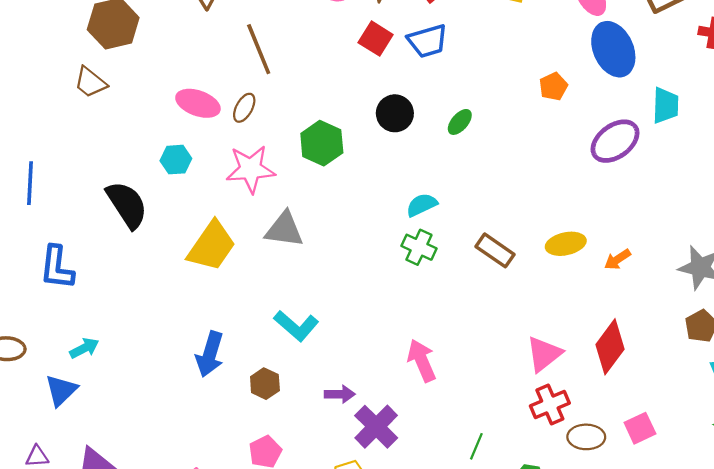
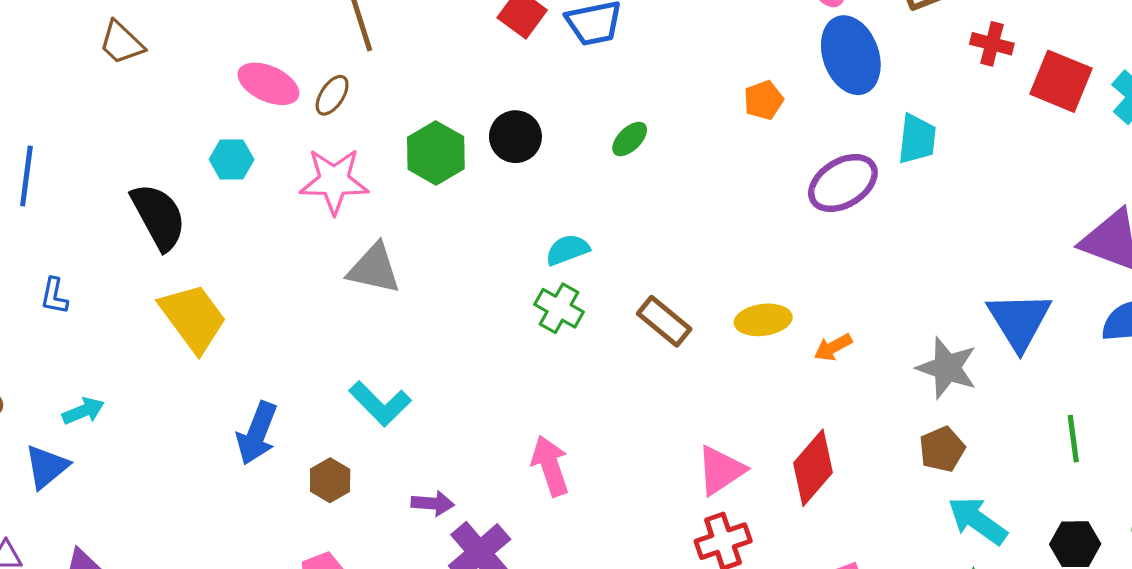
black circle: (395, 113) -> (515, 137), moved
yellow trapezoid: (212, 246) -> (193, 318), moved, turned -76
blue L-shape: (57, 268) -> (54, 296), size x0.6

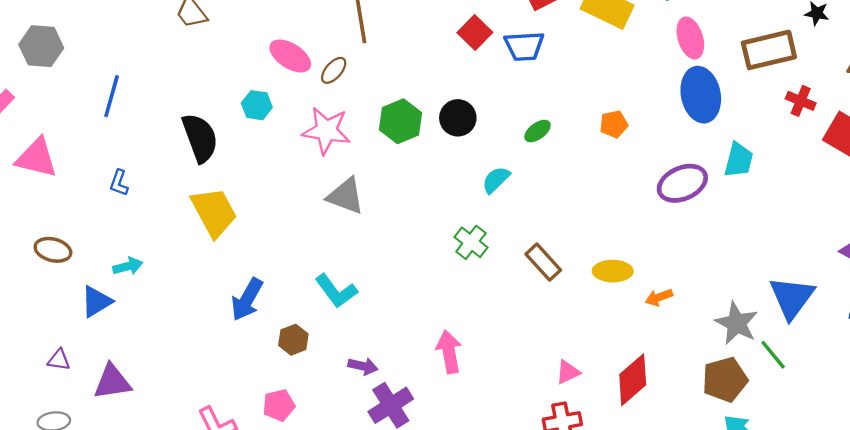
orange pentagon: (764, 100) -> (614, 124), moved
cyan semicircle: (568, 250) -> (496, 180), moved, turned -32
green line: (1073, 439) -> (773, 355), moved, turned -40
brown pentagon: (942, 449) -> (725, 380), size x1.4
pink triangle: (721, 470) -> (568, 372), size x0.7

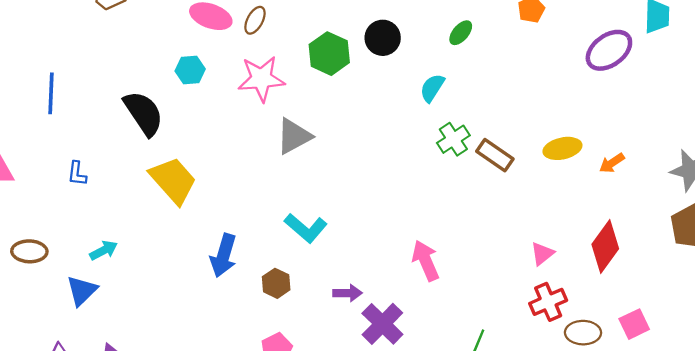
gray triangle: (346, 196) -> (294, 136), turned -36
green cross: (471, 242) -> (453, 139), moved, turned 32

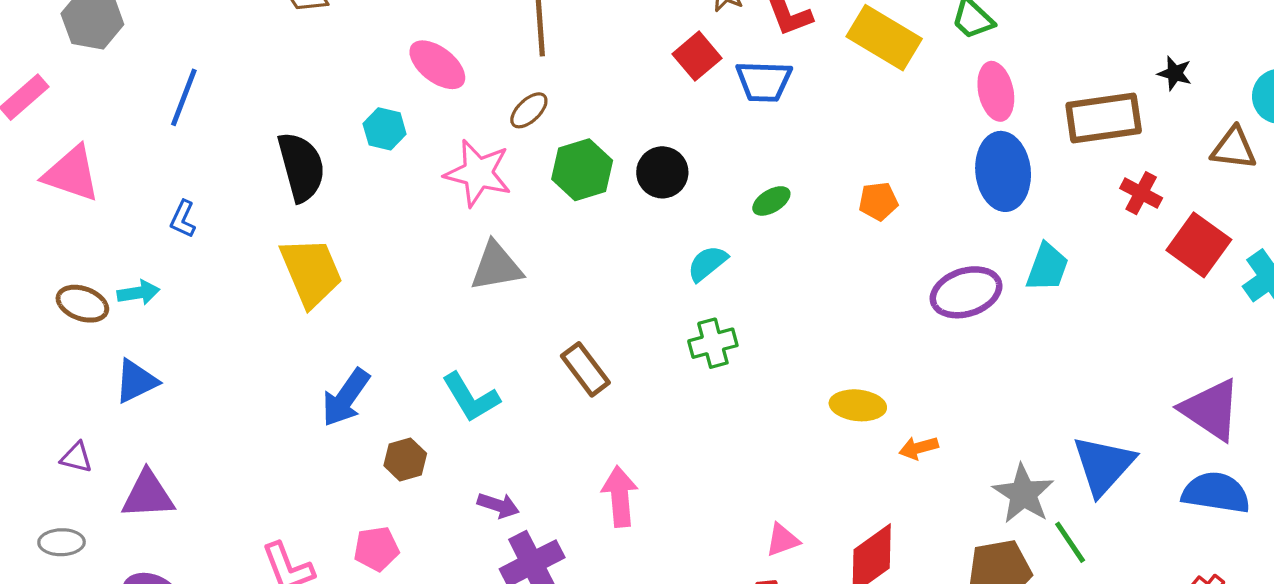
brown ellipse: (255, 20) -> (529, 110), moved
brown rectangle: (495, 155) -> (585, 369), moved
cyan arrow: (104, 250) -> (138, 293), moved

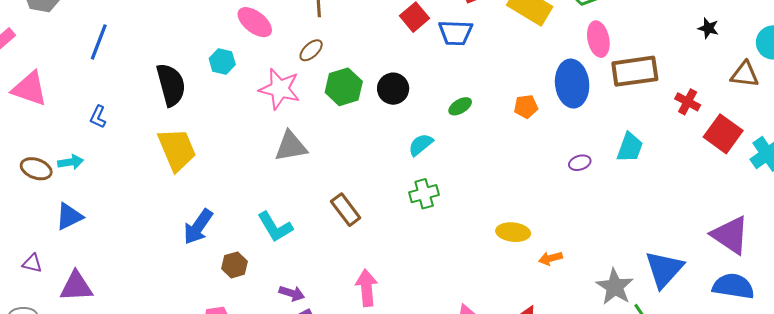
brown rectangle: (1104, 118) -> (635, 71), moved
blue ellipse: (1003, 171) -> (572, 84), moved
purple ellipse: (966, 292) -> (580, 163), size x0.5

